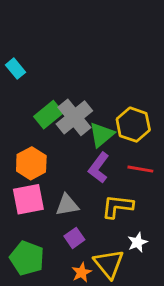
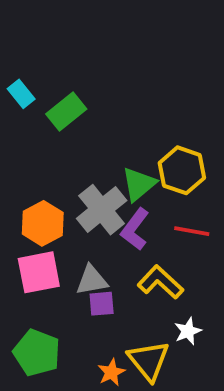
green rectangle: (49, 115) -> (66, 112), moved
gray cross: (74, 117) -> (102, 210), moved
yellow L-shape: (117, 206) -> (160, 282), turned 36
purple square: (74, 238) -> (102, 304), moved, turned 30

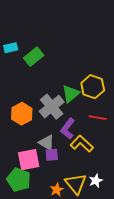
cyan rectangle: (21, 94) -> (11, 48), turned -64
purple L-shape: (135, 229) -> (68, 129), moved
pink square: (39, 272) -> (29, 160), moved
gray triangle: (92, 280) -> (47, 143), turned 42
white star: (188, 331) -> (96, 181), moved

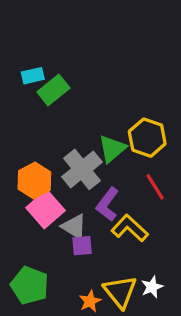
cyan rectangle: (11, 48) -> (33, 76), moved
red line: (98, 118) -> (155, 187), turned 48
pink square: (29, 160) -> (46, 209), moved, turned -30

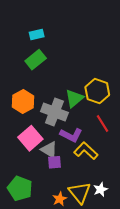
cyan rectangle: (33, 76) -> (37, 35), moved
gray cross: (82, 169) -> (54, 112), turned -30
orange hexagon: (34, 181) -> (23, 102), moved
purple L-shape: (107, 204) -> (71, 135), turned -100

